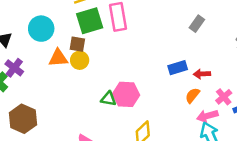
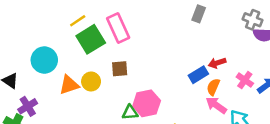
brown square: (77, 44) -> (120, 69), moved
purple cross: (14, 68) -> (28, 106), turned 36
blue rectangle: (178, 68) -> (198, 75), moved
pink arrow: (207, 116) -> (216, 105), moved, turned 66

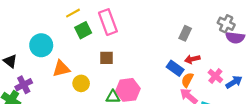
gray rectangle: (199, 14) -> (185, 33), moved
green square: (91, 39) -> (83, 30), size x0.7
blue rectangle: (198, 75) -> (175, 68), turned 63
yellow circle: (91, 82) -> (81, 83), moved

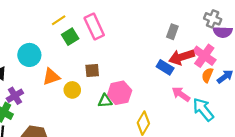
brown square: (107, 58) -> (92, 70), moved
red arrow: (192, 59) -> (181, 57), size x1.6
pink cross: (215, 76) -> (204, 56), moved, size x1.5
orange semicircle: (187, 80) -> (207, 75), moved

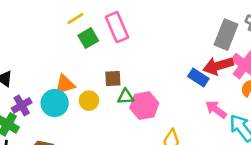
gray rectangle: (172, 32) -> (226, 35), moved, size x1.6
cyan circle: (29, 55) -> (55, 103), moved
green triangle: (105, 101) -> (126, 97), moved

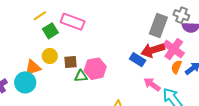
pink rectangle: (117, 27) -> (73, 22), turned -45
yellow circle: (89, 101) -> (50, 56), moved
pink hexagon: (144, 106) -> (95, 69), moved

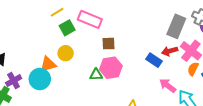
red arrow: (153, 50) -> (170, 51), size x0.7
brown square: (70, 62) -> (108, 44), moved

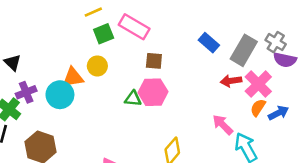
blue rectangle: (154, 60) -> (209, 43), moved

